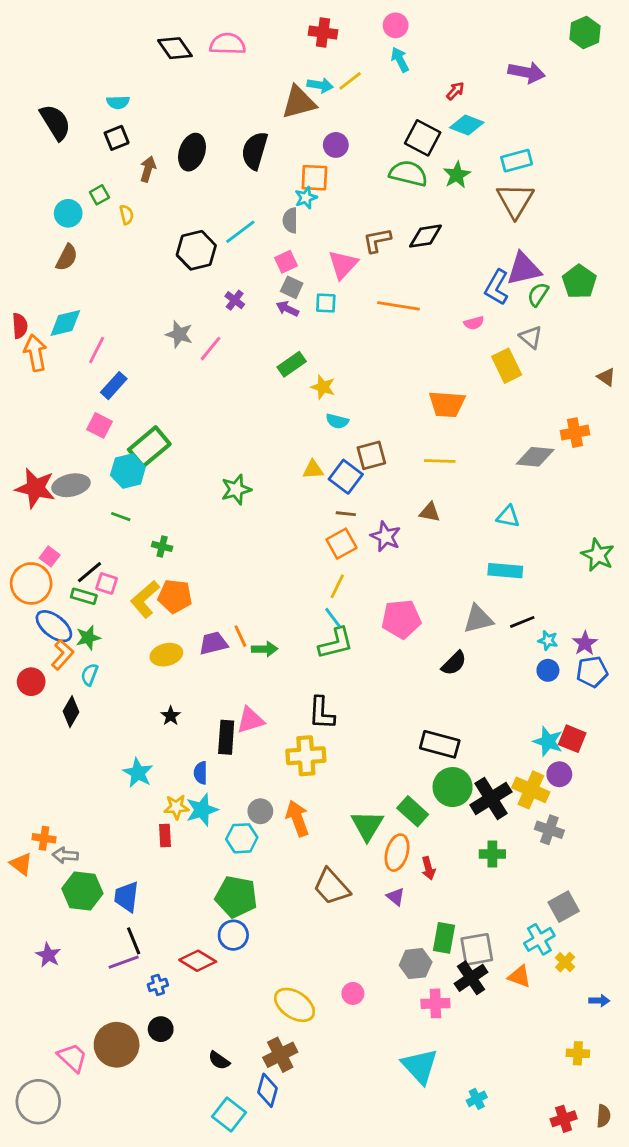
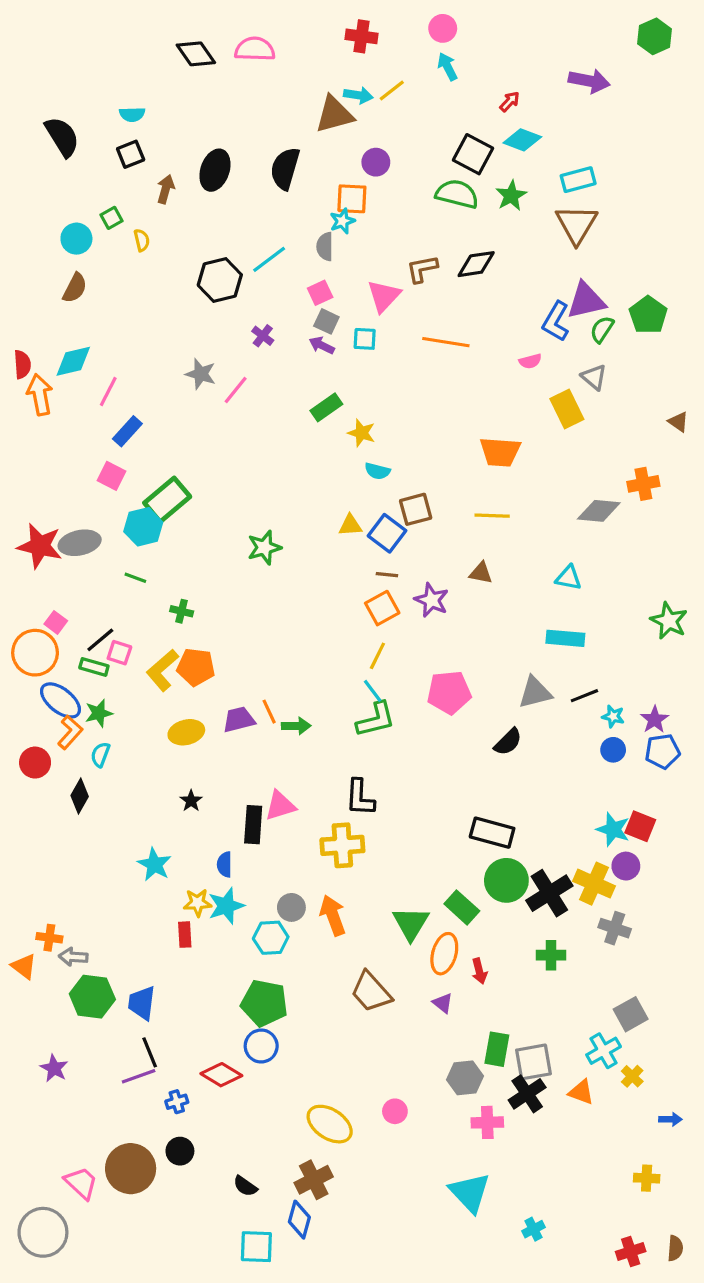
cyan square: (229, 1115) -> (256, 1247), turned -36

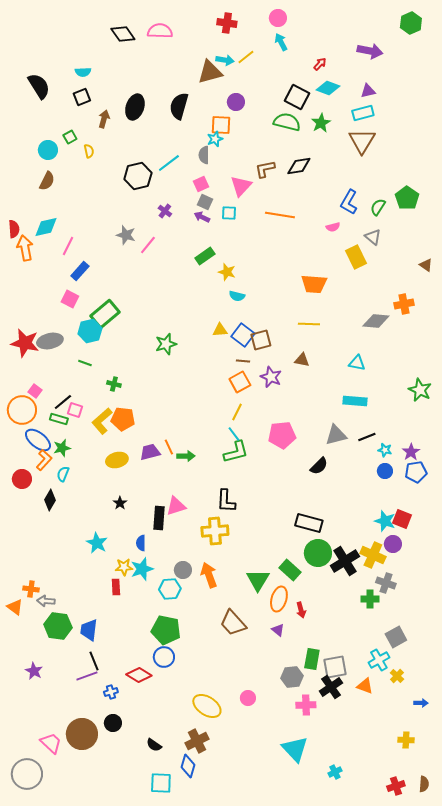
purple triangle: (586, 301) -> (368, 91), moved, size x0.6
brown square: (416, 509) -> (261, 340), moved
green cross: (551, 955) -> (370, 599), moved

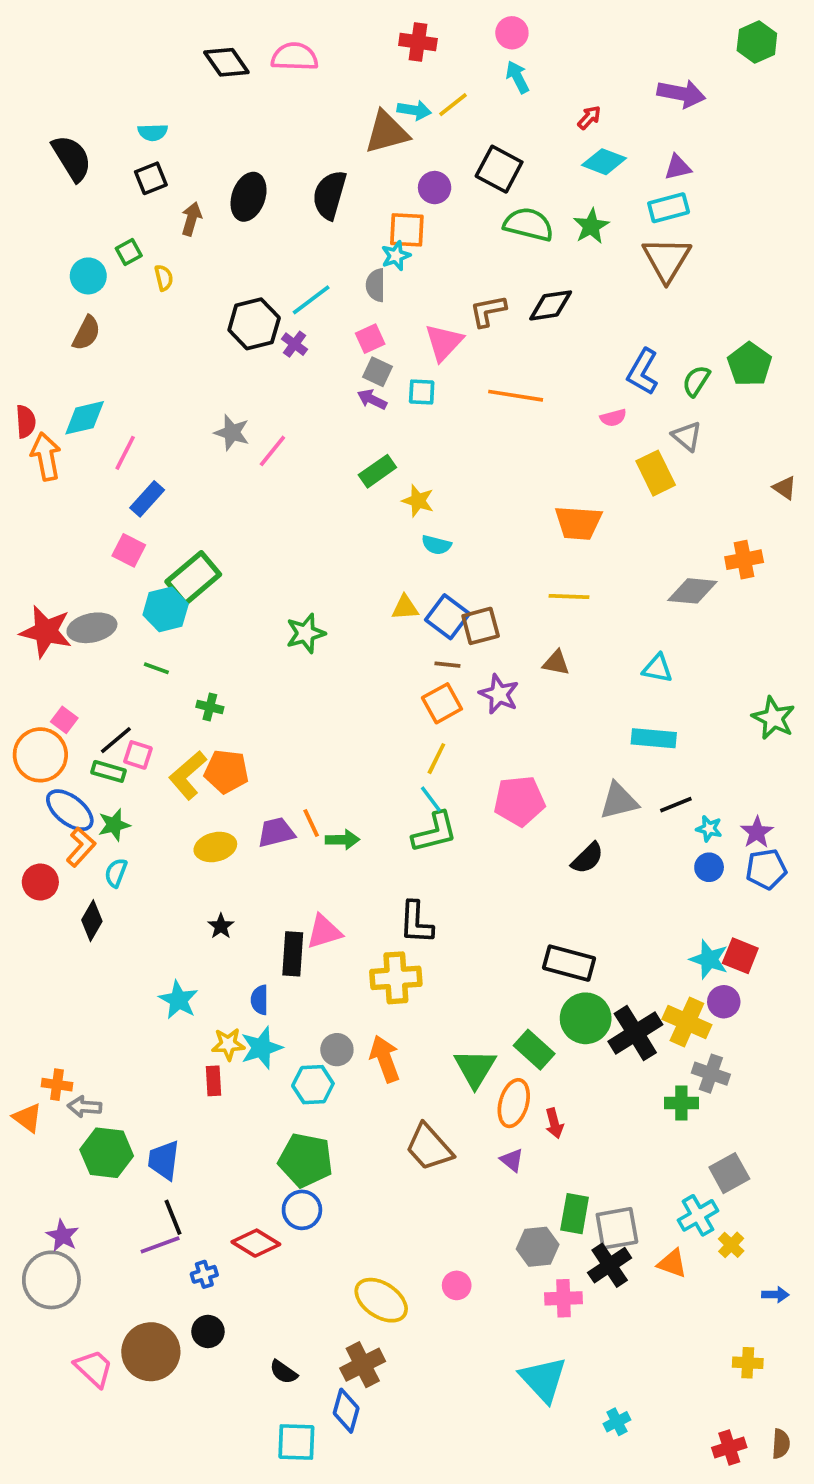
black square: (297, 97) -> (499, 169), moved
purple cross: (165, 211) -> (295, 344), moved
gray circle: (27, 774) -> (51, 1280), moved

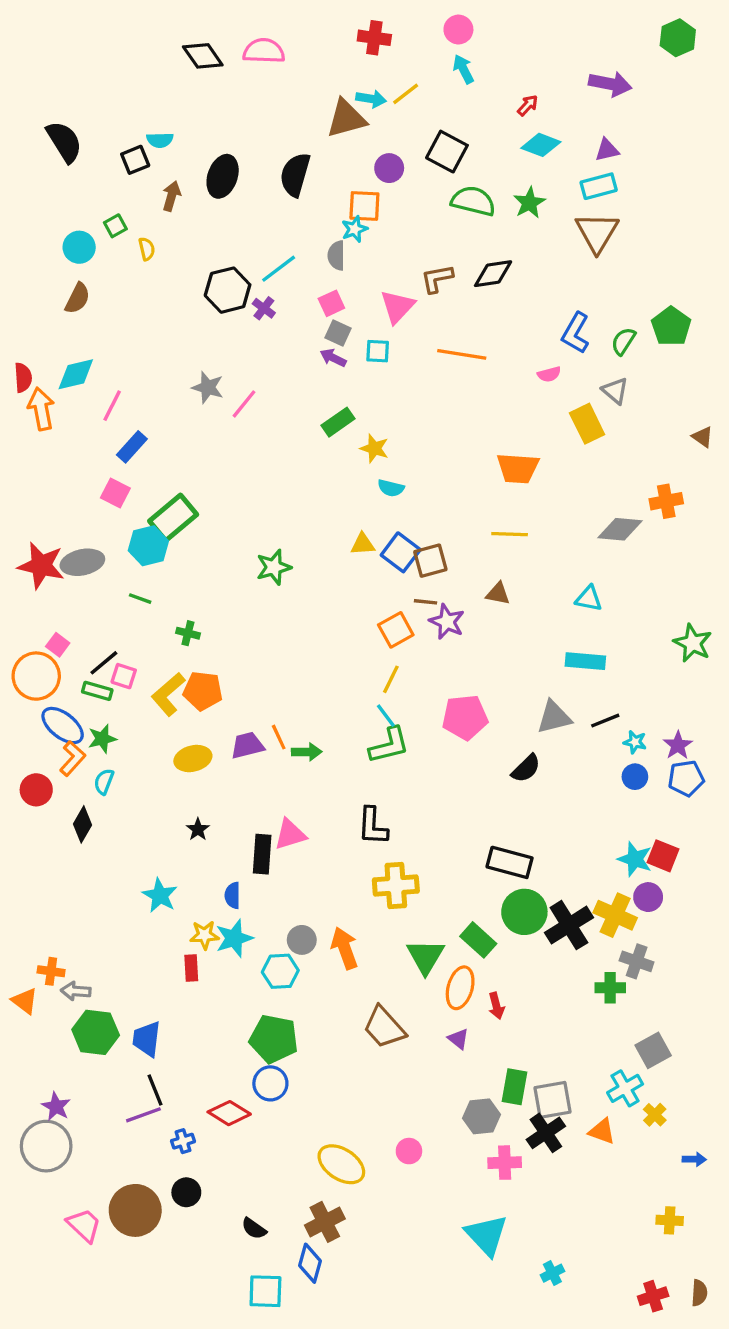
cyan semicircle: (153, 132) -> (160, 140), moved
brown line: (447, 665) -> (425, 602), moved
yellow cross: (396, 978) -> (396, 886), moved

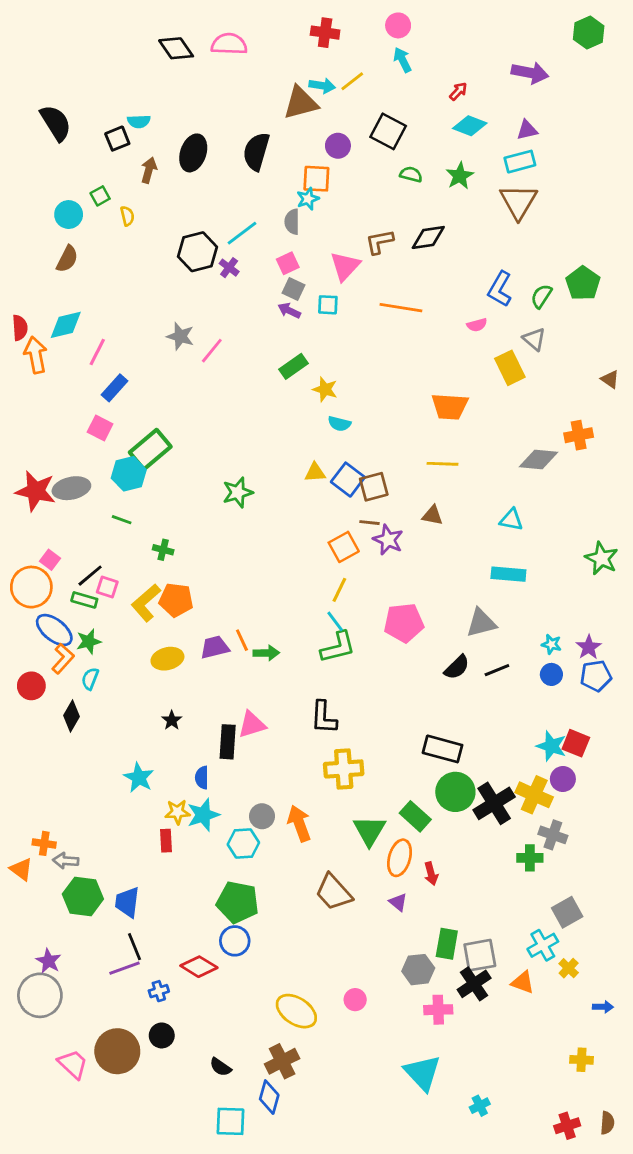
green semicircle: (473, 201) -> (411, 174), size x0.6
black line: (605, 721) -> (497, 670), moved

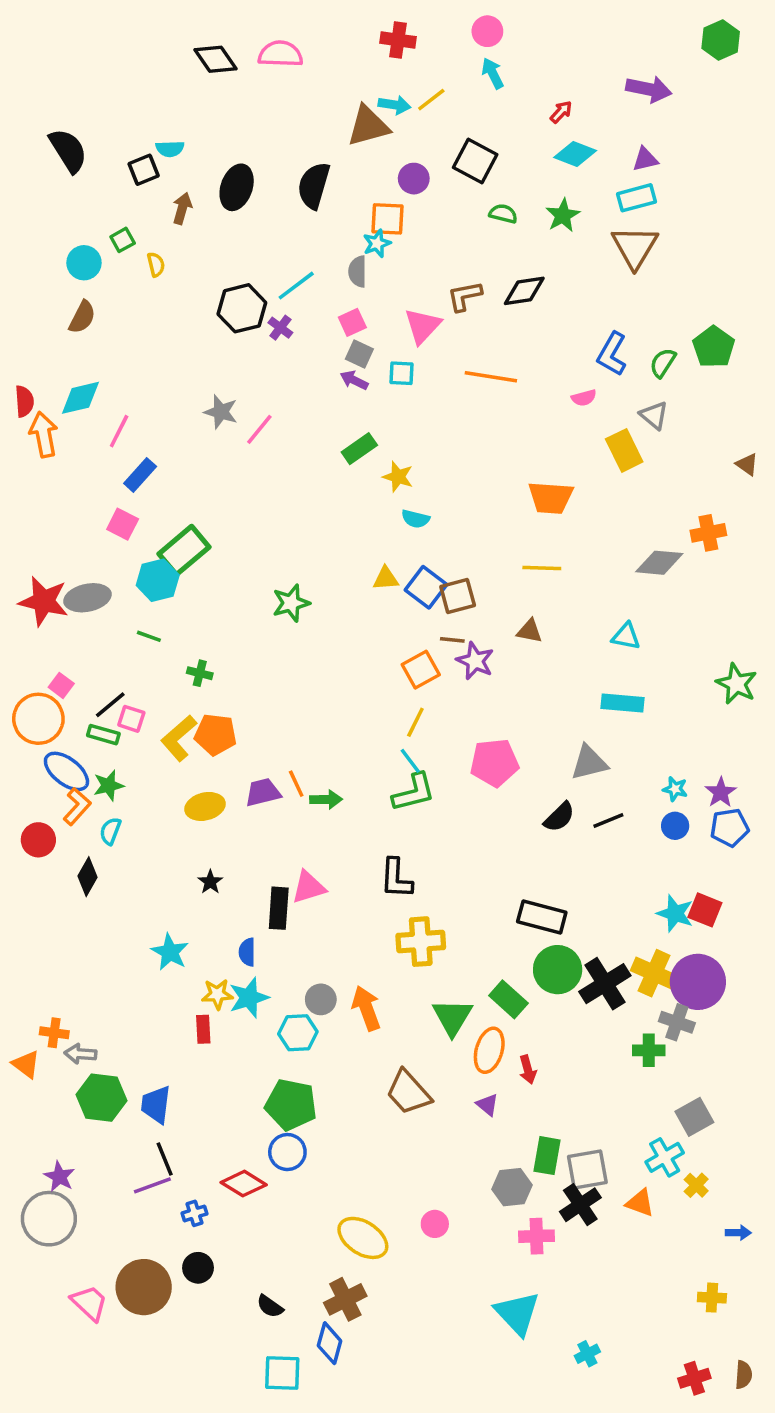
purple circle: (563, 779) -> (698, 982), moved, size x1.8

